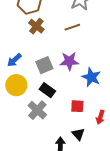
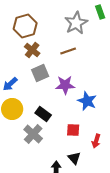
gray square: (44, 65) -> (40, 73), moved

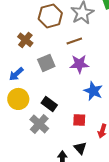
brown hexagon: (25, 26) -> (50, 16), moved
brown cross: (32, 50) -> (25, 40), moved
purple star: (65, 85) -> (79, 64), moved

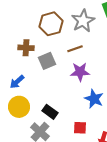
brown cross: (25, 40) -> (26, 48), turned -35
gray square: (46, 63) -> (47, 61), moved

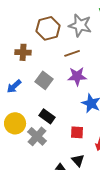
gray star: (83, 21) -> (80, 25), turned -30
gray square: (47, 61) -> (44, 80), moved, turned -30
yellow circle: (19, 107) -> (15, 123), moved

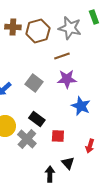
brown cross: (23, 52) -> (13, 27), moved
red square: (77, 132) -> (58, 136), moved

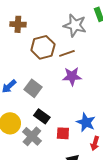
brown hexagon: (38, 31) -> (43, 47), moved
gray square: (34, 83) -> (33, 88), moved
blue star: (81, 106) -> (86, 122), moved

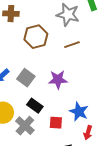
brown line: (67, 53) -> (72, 45), moved
purple star: (72, 76) -> (58, 80), moved

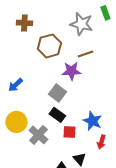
gray square: (26, 78) -> (57, 93), moved
purple star: (58, 80) -> (71, 71), moved
black rectangle: (35, 106) -> (57, 115), moved

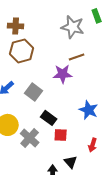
brown hexagon: (49, 46) -> (22, 51), moved
gray square: (57, 93) -> (34, 92), moved
blue star: (92, 121) -> (89, 110), moved

